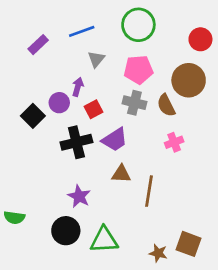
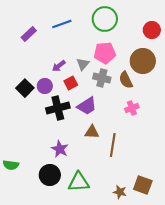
gray triangle: (96, 59) -> (83, 64), moved
purple arrow: (78, 87) -> (59, 66), turned -144
purple circle: (59, 103) -> (45, 86), moved

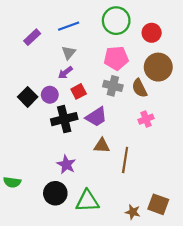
red circle: (152, 30) -> (152, 33), moved
gray triangle: (83, 64) -> (69, 53), moved

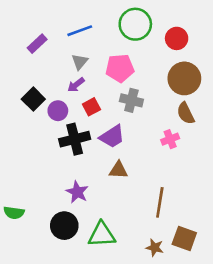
pink pentagon: (116, 58) -> (120, 68), moved
brown semicircle: (139, 88) -> (186, 113), moved
black square: (28, 97) -> (33, 99), moved
brown line: (125, 160) -> (160, 202), moved

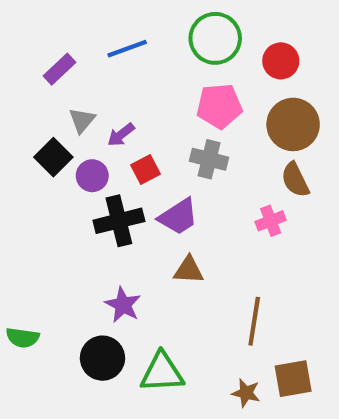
gray triangle: (80, 62) -> (82, 120), moved
pink pentagon: (120, 68) -> (219, 106), moved
brown square: (184, 238) -> (293, 379), turned -30

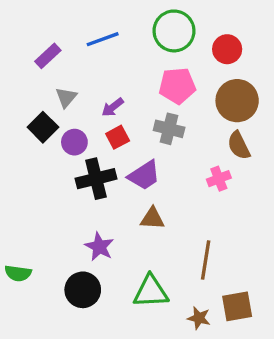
purple arrow: (121, 135) -> (113, 107), moved
green triangle: (162, 372) -> (151, 291), moved

